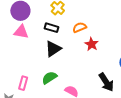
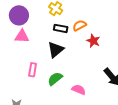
black rectangle: (51, 28) -> (61, 28), moved
pink rectangle: (23, 83) -> (33, 70), moved

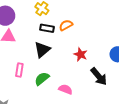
red star: (93, 41) -> (81, 54), moved

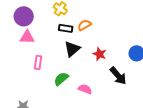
black triangle: (42, 50) -> (72, 49), moved
pink rectangle: (19, 70) -> (38, 62), moved

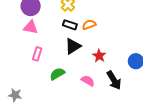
pink semicircle: (85, 89) -> (88, 81), moved

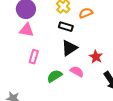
orange semicircle: (89, 25) -> (86, 13), moved
pink semicircle: (88, 81) -> (77, 72), moved

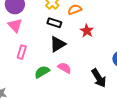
pink triangle: (27, 30) -> (15, 25), turned 35
red star: (96, 57) -> (87, 31), moved

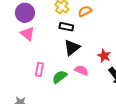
red star: (87, 31) -> (104, 56), moved
pink rectangle: (22, 52) -> (39, 69), moved

